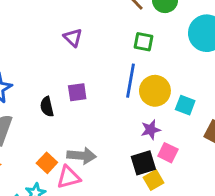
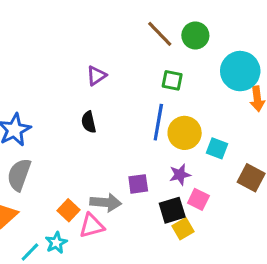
purple triangle: (73, 38) -> (96, 76), turned 42
purple square: (77, 92) -> (138, 184), moved
black semicircle: (47, 107) -> (89, 122), moved

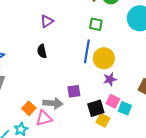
cyan square: (217, 148) -> (125, 108), moved
purple star: (180, 175) -> (110, 79), moved
yellow square: (183, 229) -> (103, 120), turned -32

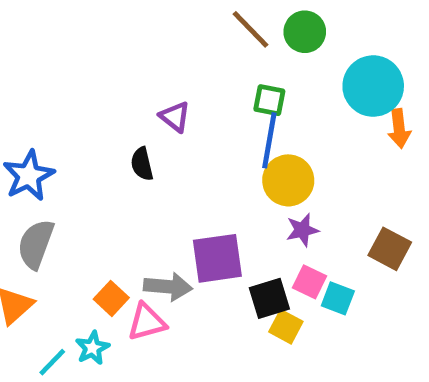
purple triangle: (47, 21) -> (175, 117), moved, turned -48
blue line: (87, 51) -> (269, 140), moved
purple square: (74, 91) -> (217, 258), size x1.6

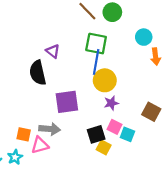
cyan circle: (373, 86) -> (144, 37), size x0.6
green square: (269, 100) -> (96, 44), size x1.5
black semicircle: (142, 164) -> (38, 73), size x1.6
purple square: (217, 258) -> (67, 102), moved
orange square: (111, 298) -> (24, 134), turned -32

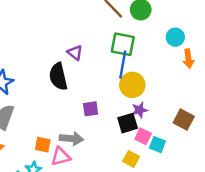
purple square: (67, 102) -> (91, 109), size x0.6
black square: (96, 134) -> (128, 123), moved

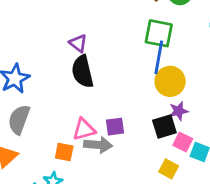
purple triangle: (75, 53) -> (78, 43), moved
purple square: (91, 109) -> (115, 127), moved
pink triangle: (61, 157) -> (84, 129), moved

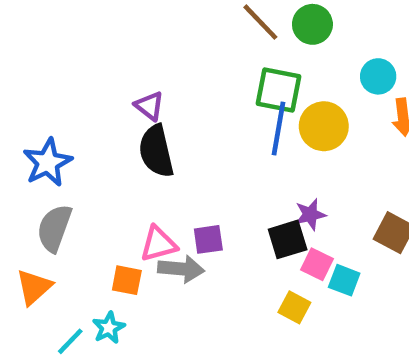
yellow circle: (170, 81) -> (324, 126), moved

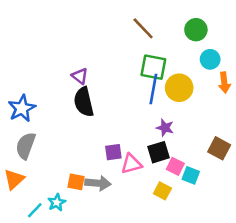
green circle: (312, 24) -> (196, 30), moved
purple star: (310, 215) -> (165, 128), moved, turned 30
pink triangle: (158, 244) -> (131, 164), moved
gray arrow: (181, 269) -> (98, 183), moved
orange square: (127, 280) -> (76, 182), moved

